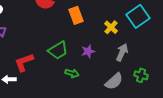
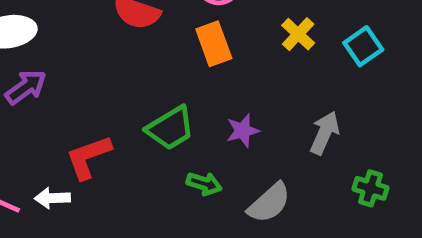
cyan square: (138, 16) -> (363, 46), size x0.7
yellow cross: (111, 27) -> (298, 34), moved
gray semicircle: (114, 81) -> (269, 203), moved

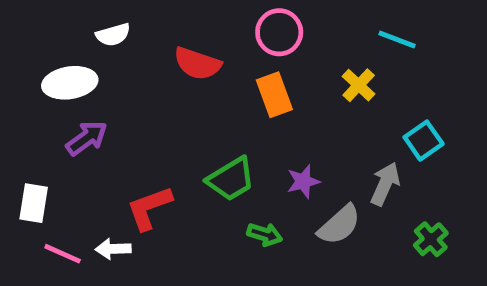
cyan square: (363, 46) -> (424, 141), moved
green cross: (370, 188) -> (431, 239), turned 32
gray semicircle: (269, 203) -> (339, 225), moved

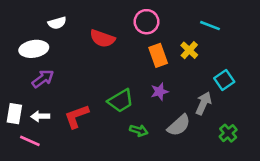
orange rectangle: (274, 95) -> (158, 55), moved
purple star: (303, 181) -> (159, 92), moved
white arrow: (113, 249) -> (40, 116), moved

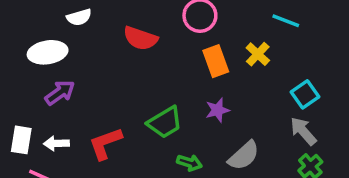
gray arrow: (203, 103) -> (303, 131), moved, turned -65

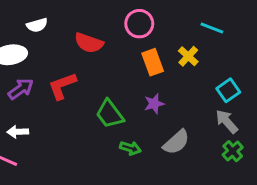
green trapezoid: (165, 122) -> (110, 114), turned 84
red L-shape: (105, 143) -> (62, 86), moved

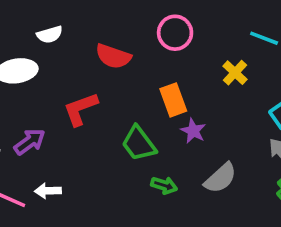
orange rectangle: (153, 62) -> (173, 100), moved
purple arrow: (21, 89) -> (30, 142), moved
purple star: (154, 104) -> (193, 131), turned -30
white arrow: (18, 132) -> (48, 191), moved

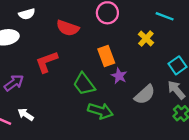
gray semicircle: (220, 178) -> (145, 95), moved
green arrow: (164, 185) -> (100, 111), size x1.5
white arrow: (48, 191) -> (26, 114), turned 35

